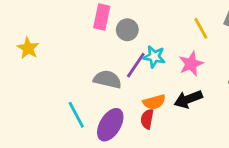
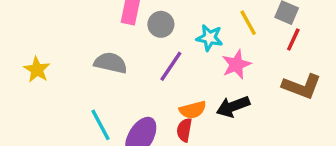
yellow star: (28, 48) -> (37, 70), moved
cyan star: (154, 57) -> (209, 38), moved
gray semicircle: (107, 79) -> (111, 63), moved

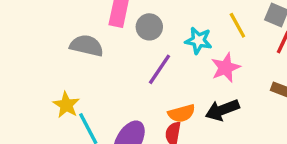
gray semicircle: (111, 63) -> (87, 46), moved
yellow star: (37, 70) -> (66, 105), moved

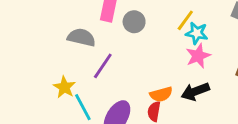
yellow line: (237, 25) -> (185, 20), moved, turned 65
cyan star: (198, 40) -> (197, 33), moved
purple line: (159, 69) -> (103, 66), moved

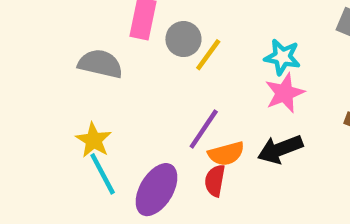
yellow line: (185, 20) -> (208, 55), moved
purple line: (103, 66) -> (204, 129), moved
yellow star: (64, 87) -> (94, 140), moved

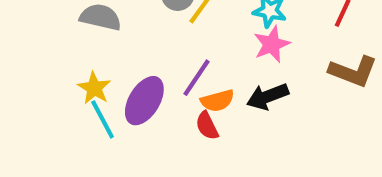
red semicircle: (215, 181) -> (207, 126), turned -36
purple ellipse: (157, 190) -> (144, 101), moved

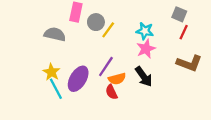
black arrow: (268, 96) -> (144, 77), turned -105

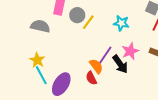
pink star: (146, 49) -> (130, 51), moved
purple line: (106, 67) -> (105, 55), moved
purple ellipse: (78, 79) -> (61, 84), moved
orange semicircle: (117, 79) -> (96, 66), turned -112

